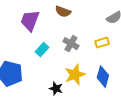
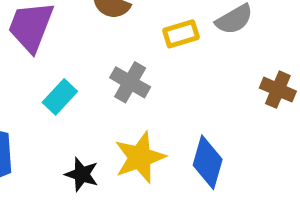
yellow rectangle: (102, 43) -> (181, 34), moved
black star: (56, 89) -> (82, 174), moved

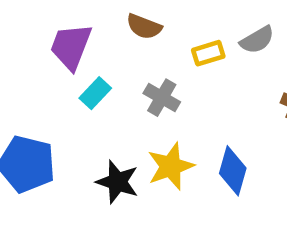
cyan rectangle: (60, 97) -> (95, 93), moved
black star: (82, 174) -> (117, 182), size x1.4

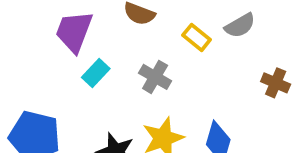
yellow rectangle: (208, 53) -> (197, 37), turned 56

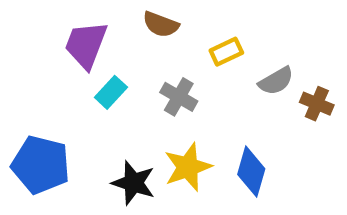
gray semicircle: (240, 26) -> (276, 81), moved
yellow rectangle: (197, 37) -> (226, 52), turned -64

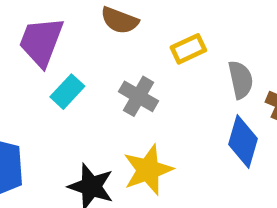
gray semicircle: (276, 81) -> (241, 80), turned -72
blue diamond: (251, 172) -> (243, 141), moved

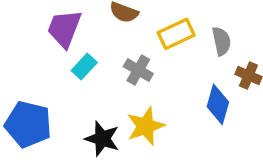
yellow rectangle: (188, 49) -> (176, 34), size x1.4
gray semicircle: (241, 80) -> (221, 41), moved

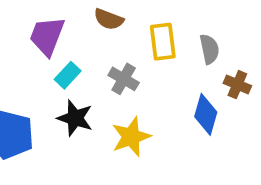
yellow rectangle: (176, 34) -> (163, 42), turned -72
black star: (102, 139) -> (75, 118), moved

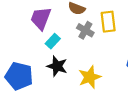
gray cross: (124, 79) -> (85, 30), moved

